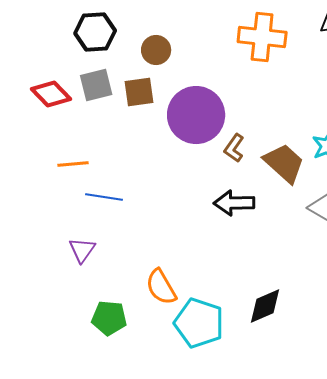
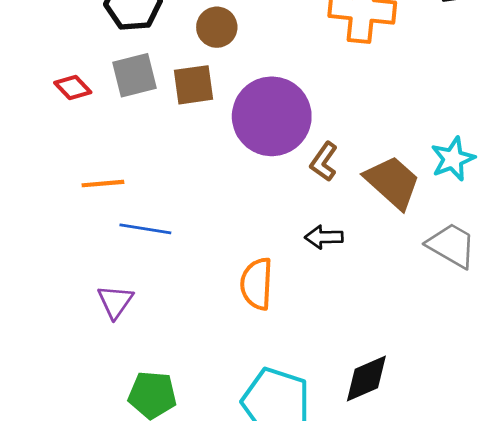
red diamond: (51, 94) -> (73, 88), size x0.7
black arrow: (234, 203) -> (324, 237), size x0.7
orange semicircle: (161, 287) -> (257, 284), moved, turned 33

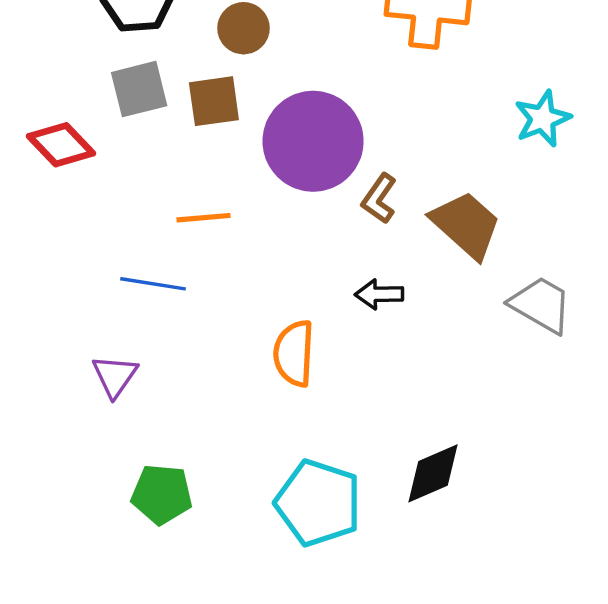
red diamond: (73, 88) -> (61, 145), moved, size x1.4
cyan star: (453, 159) -> (543, 119), moved
orange line: (103, 184) -> (204, 218), moved

